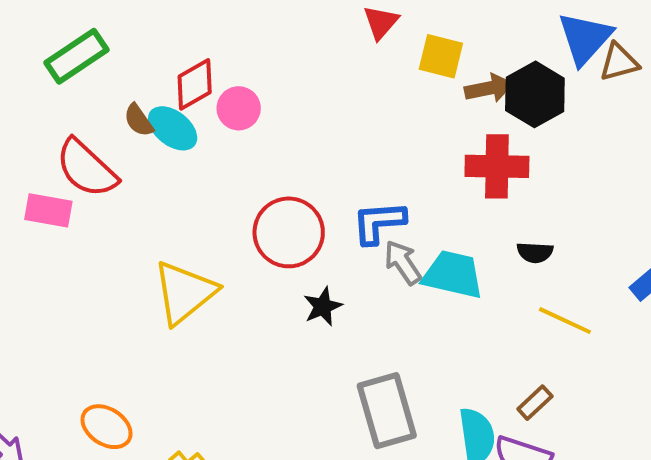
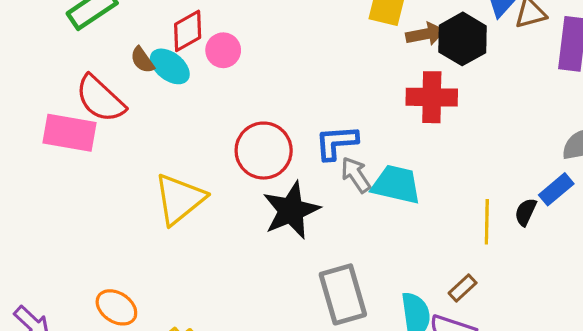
pink rectangle: (48, 210) -> (70, 133), size x1.4
black semicircle: (535, 252) -> (526, 212), moved, turned 112
black star: (323, 307) -> (291, 210), size x1.8
yellow line: (565, 321) -> (487, 222), turned 66

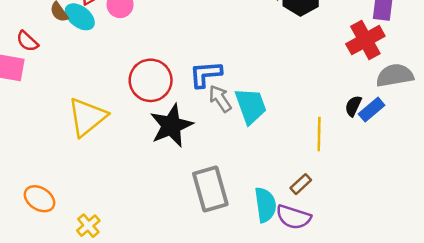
red cross: (432, 97) -> (365, 40), moved, turned -30
red semicircle: (100, 99) -> (27, 41), size x0.6
cyan trapezoid: (396, 184) -> (251, 106), turned 57
black semicircle: (526, 212) -> (353, 106), moved

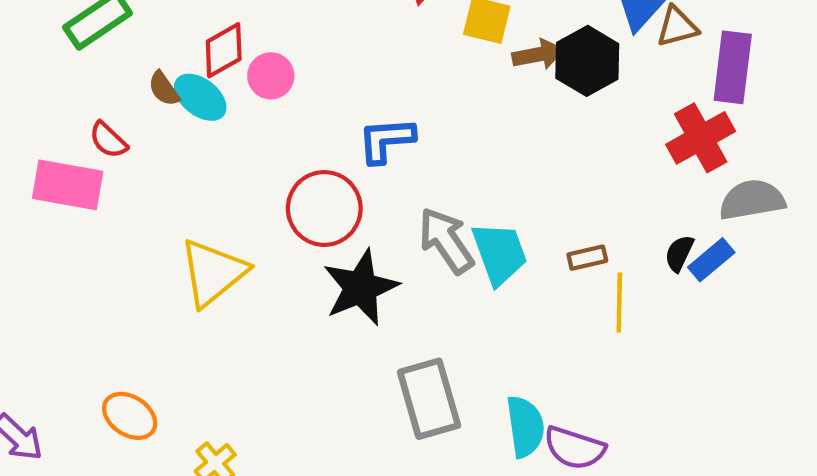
blue L-shape: (206, 74) -> (386, 140), moved
gray arrow: (220, 99) -> (446, 241), size x1.4
brown rectangle: (301, 184) -> (587, 258), moved, turned 30

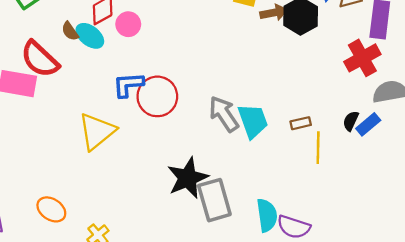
red semicircle: (108, 140) -> (40, 59), size x1.8
blue L-shape: (386, 140) -> (128, 85), moved
black star: (361, 288) -> (188, 178), moved

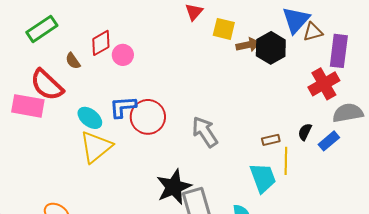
cyan ellipse: (90, 36) -> (90, 118), moved
cyan trapezoid: (253, 121) -> (263, 178), moved
black semicircle: (351, 121) -> (305, 132), moved

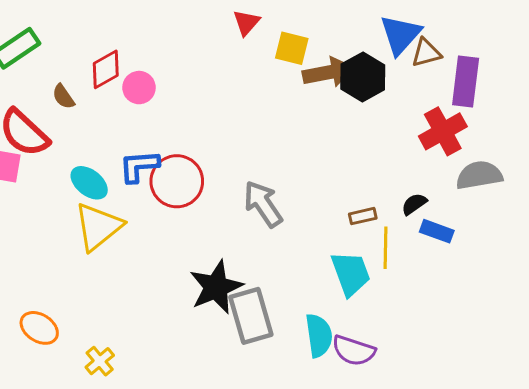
brown arrow: (248, 45) -> (328, 72), size x1.4
black semicircle: (305, 132) -> (414, 204), turned 30
blue rectangle: (329, 141) -> (437, 231), moved, turned 60

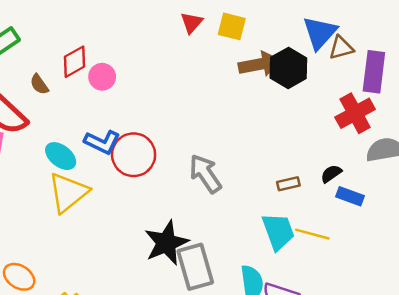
yellow square: (292, 48) -> (232, 26), moved
blue L-shape: (139, 166) -> (102, 142), turned -150
yellow line: (385, 248) -> (312, 234), moved, turned -76

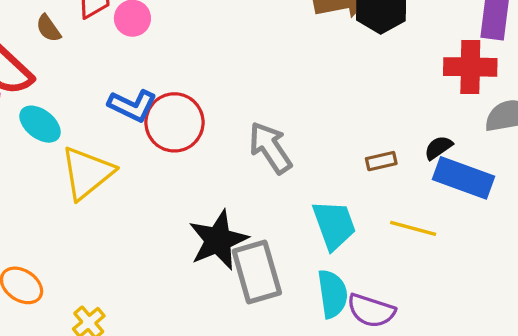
red cross: (355, 113) -> (470, 67), turned 30
cyan ellipse: (61, 156) -> (40, 124), moved
blue rectangle: (350, 196) -> (464, 178), size x1.6
cyan trapezoid: (278, 232) -> (334, 225), moved

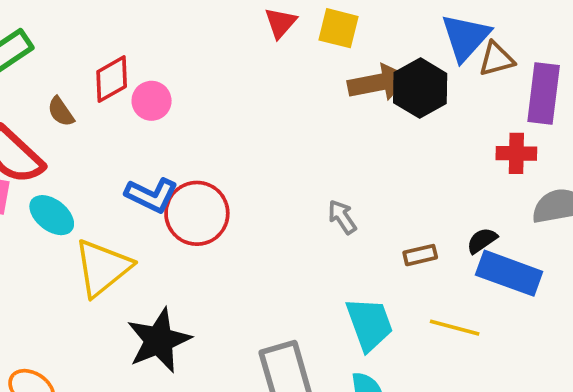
red cross: (470, 67) -> (516, 153), size x0.7
gray arrow: (270, 148) -> (342, 217), moved, size x0.6
black star: (218, 240) -> (159, 340), moved

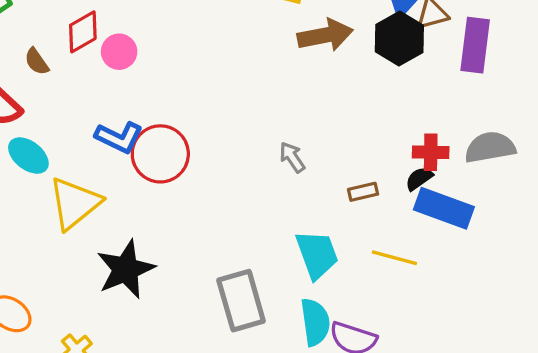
black hexagon: (420, 88) -> (399, 38), moved
red cross: (516, 153) -> (431, 152), moved

